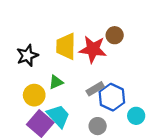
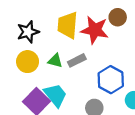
green triangle: (56, 82) -> (55, 61), turned 35
gray rectangle: (95, 89) -> (77, 60), moved
yellow circle: (34, 95) -> (28, 62), moved

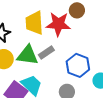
green triangle: (55, 61) -> (28, 55), size x1.6

